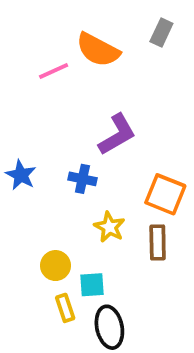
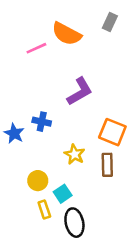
blue star: (21, 175) -> (14, 133), moved
blue cross: (82, 179) -> (42, 122), moved
cyan square: (92, 285) -> (63, 194), turned -30

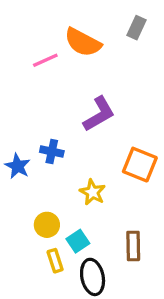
brown rectangle: (107, 165) -> (133, 246), moved

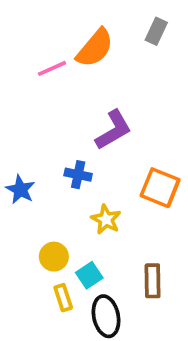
orange semicircle: (83, 42) -> (95, 48), turned -78
blue cross: (52, 152) -> (78, 175), moved

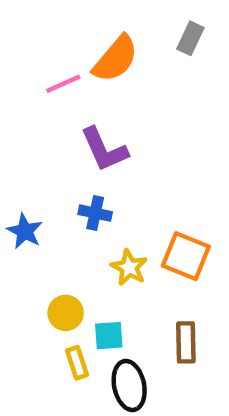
purple L-shape: (113, 130) -> (104, 150), moved, turned 96
orange square: (160, 188) -> (186, 256), moved
cyan square: (89, 275) -> (109, 336), turned 30

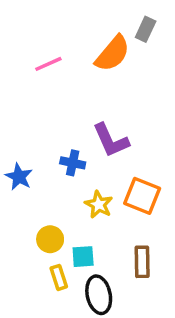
orange semicircle: (116, 59) -> (113, 54), moved
purple L-shape: (104, 150) -> (111, 140), moved

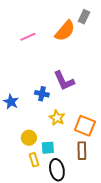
orange square: (142, 196) -> (85, 126), moved

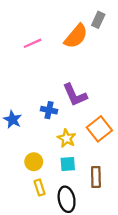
orange square: (85, 126) -> (99, 129), moved, turned 30
cyan square: (48, 148) -> (68, 164), moved

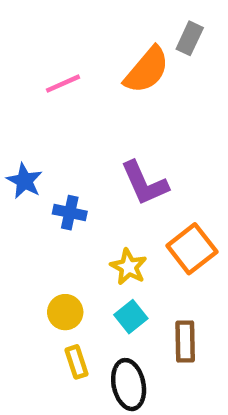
blue cross: (49, 110) -> (70, 213), moved
blue star: (13, 119) -> (25, 181), moved
cyan square: (68, 164) -> (131, 317), turned -35

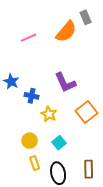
gray rectangle: (190, 38) -> (86, 17), turned -48
yellow star: (129, 267) -> (49, 114), moved
brown rectangle: (185, 342) -> (89, 169), moved

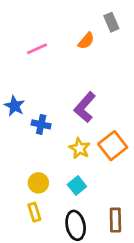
orange semicircle: (66, 32) -> (86, 41), size x0.6
purple L-shape: (65, 83) -> (85, 107), turned 65
yellow star: (49, 114) -> (80, 148), moved
yellow rectangle: (35, 163) -> (34, 212), moved

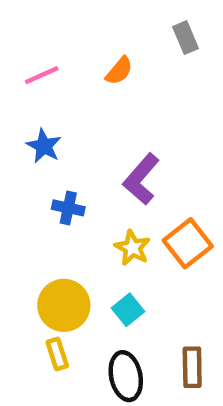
orange semicircle: (86, 41) -> (119, 71), moved
pink line: (37, 49) -> (42, 75), moved
blue star: (14, 106) -> (44, 146), moved
yellow circle: (38, 183) -> (64, 305), size x1.5

